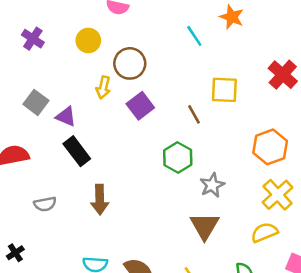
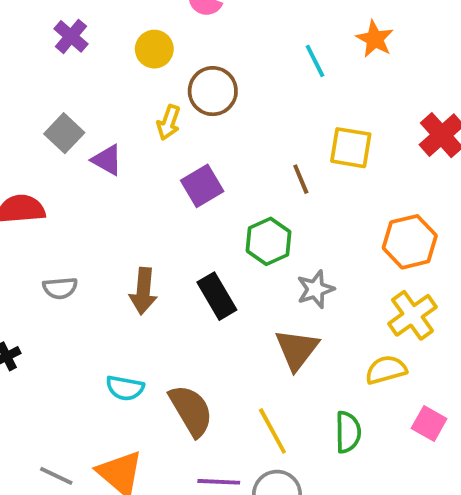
purple square: (140, 106) -> (202, 186), moved
black rectangle: (77, 151) -> (217, 296), moved

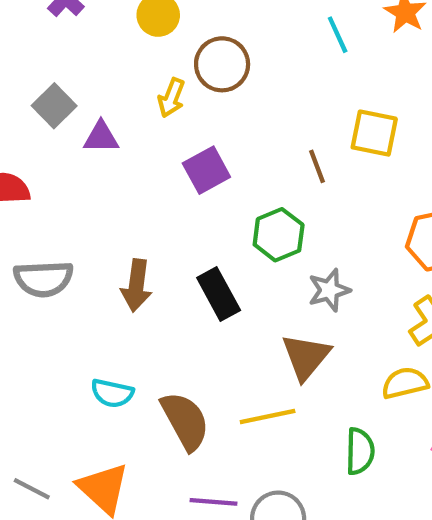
purple triangle: (107, 160) -> (101, 137), turned -32
gray semicircle: (60, 288) -> (43, 279), size x1.5
yellow line: (272, 431) -> (268, 416), moved, turned -75

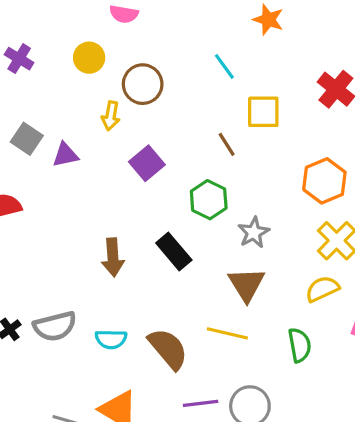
cyan line: (338, 35) -> (224, 66), moved
gray semicircle: (43, 279) -> (55, 326), moved
yellow line: (268, 416) -> (227, 333), turned 36

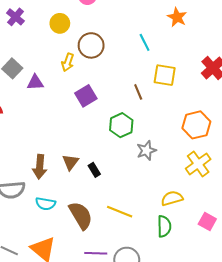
black rectangle: (174, 251) -> (94, 170), moved, size x0.6
brown arrow: (113, 257) -> (40, 167), moved
brown triangle: (246, 284) -> (70, 162), moved, size x0.7
yellow semicircle: (322, 289) -> (172, 198), moved

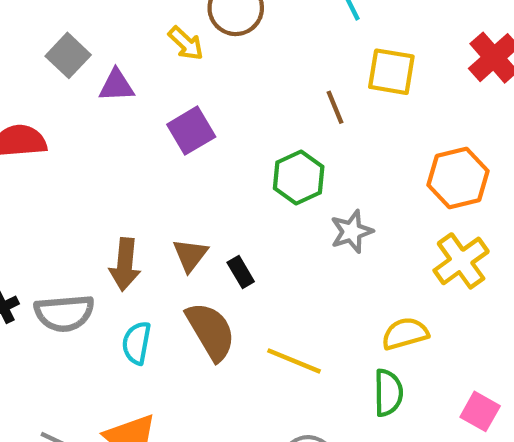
yellow arrow: (68, 62) -> (186, 43), turned -66
purple square: (86, 96) -> (191, 131), moved
cyan semicircle: (45, 204) -> (137, 343), turned 90
brown semicircle: (81, 215) -> (211, 331), moved
pink square: (207, 221) -> (480, 411), moved

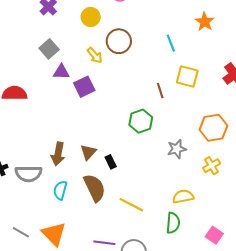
gray square: (68, 55) -> (49, 49), moved
purple square: (191, 131) -> (84, 87), moved
gray star: (352, 232) -> (177, 149), moved
yellow cross: (461, 261) -> (212, 166), size x0.7

